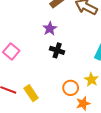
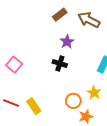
purple star: (50, 29) -> (67, 42), moved

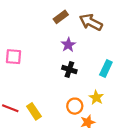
black cross: (60, 64) -> (69, 70), moved
pink square: (14, 65) -> (13, 57), moved, turned -35

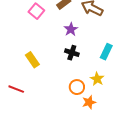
pink square: (13, 57) -> (36, 11), moved, turned 35
yellow rectangle: (34, 111) -> (32, 60), moved

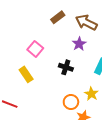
pink square: (36, 11) -> (35, 49), moved
purple star: (71, 29) -> (79, 44), moved

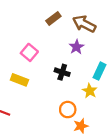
yellow rectangle: (26, 74) -> (19, 80), turned -35
yellow star: (91, 94) -> (90, 91), moved

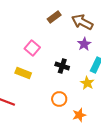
purple star: (76, 47) -> (84, 44), moved
orange circle: (68, 110) -> (59, 99), moved

